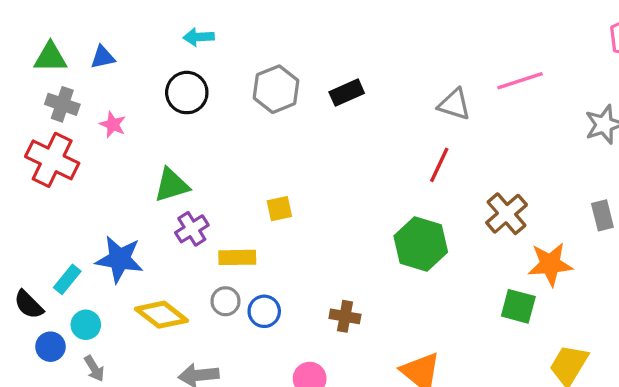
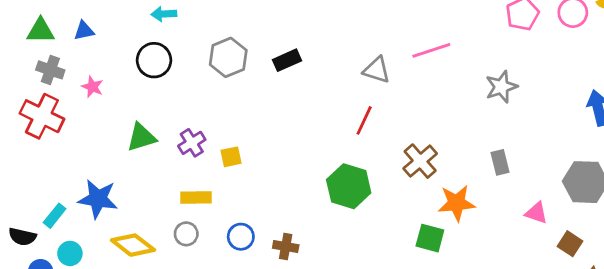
purple cross: (192, 229) -> (192, 143), moved
black semicircle: (29, 305) -> (22, 237), turned -32
blue circle: (264, 311) -> (241, 237), moved

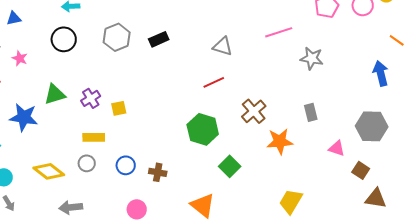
pink line: (431, 50) -> (279, 32), moved
gray star: (501, 87) -> (312, 58), turned 30
red line: (364, 120) -> (214, 82), turned 40
blue star: (98, 199) -> (24, 117), moved
green square: (430, 238) -> (230, 166), moved, turned 30

